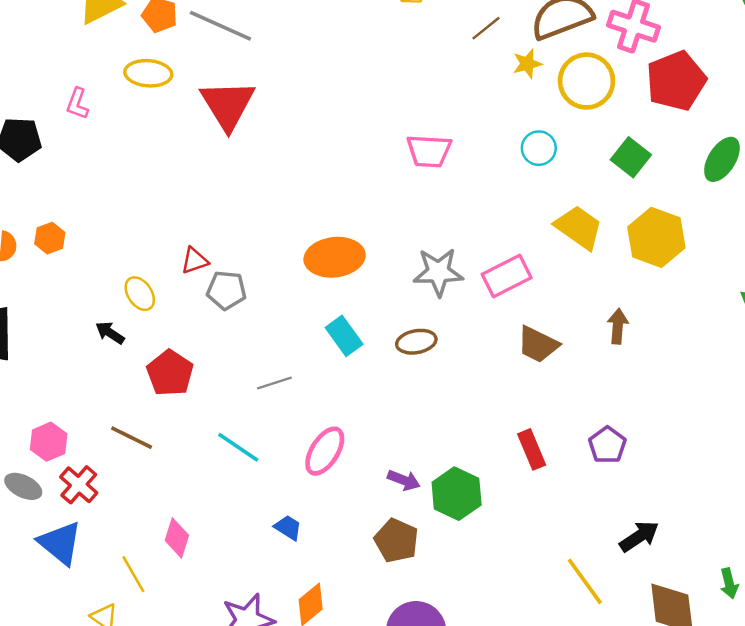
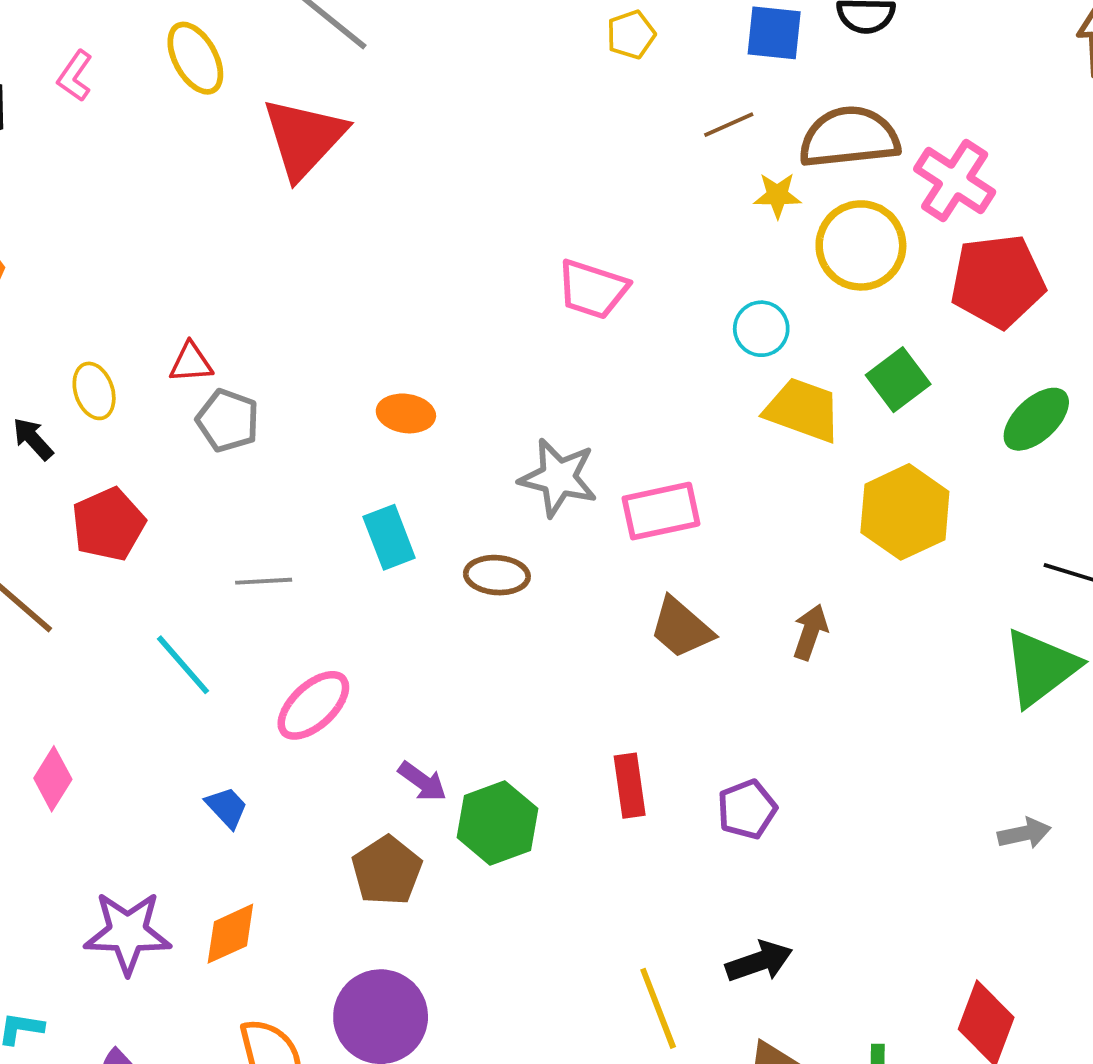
yellow ellipse: (148, 73) -> (195, 58), turned 42
yellow trapezoid: (579, 227) -> (803, 410), moved, turned -30
orange ellipse: (335, 257) -> (406, 413), size x0.6

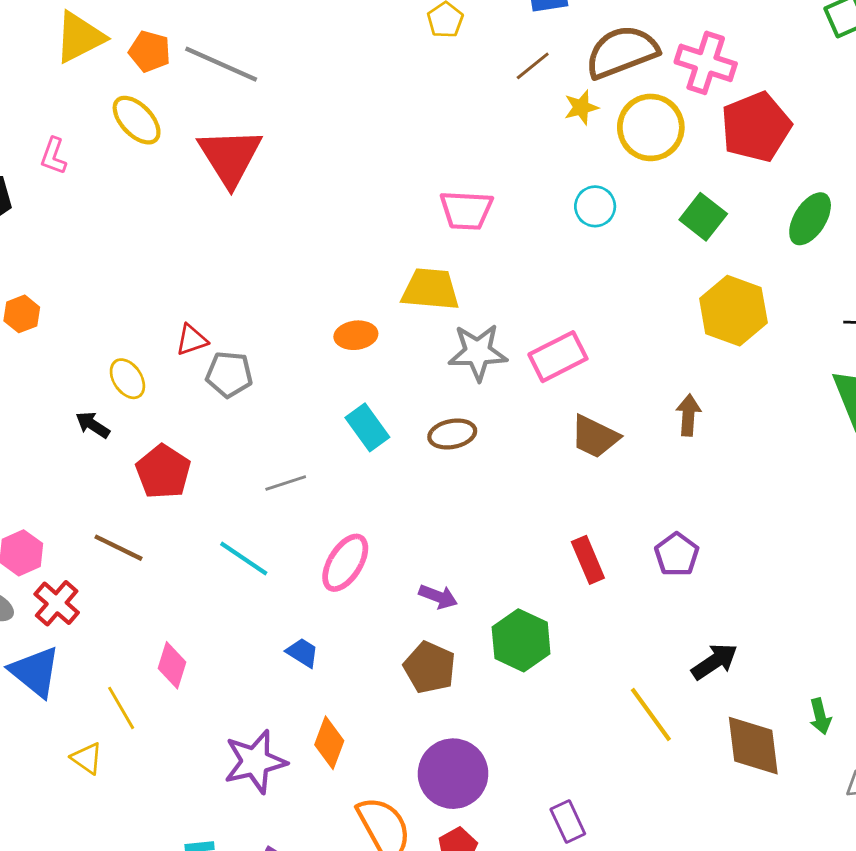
yellow trapezoid: (803, 410) -> (430, 289), moved
green hexagon: (497, 823) -> (521, 640), moved
orange diamond: (230, 934) -> (329, 743), turned -30

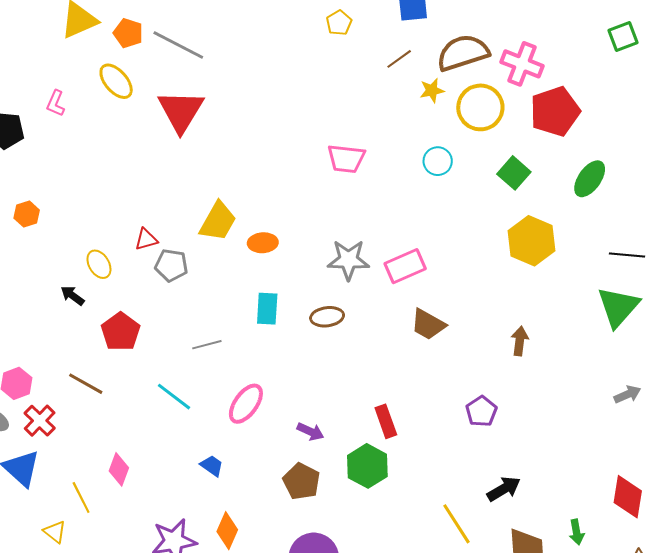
yellow trapezoid: (430, 289) -> (218, 221), moved, turned 111
brown arrow: (688, 415) -> (520, 341), moved
cyan rectangle: (367, 427) -> (267, 309), turned 36
red rectangle: (588, 560) -> (386, 421), moved

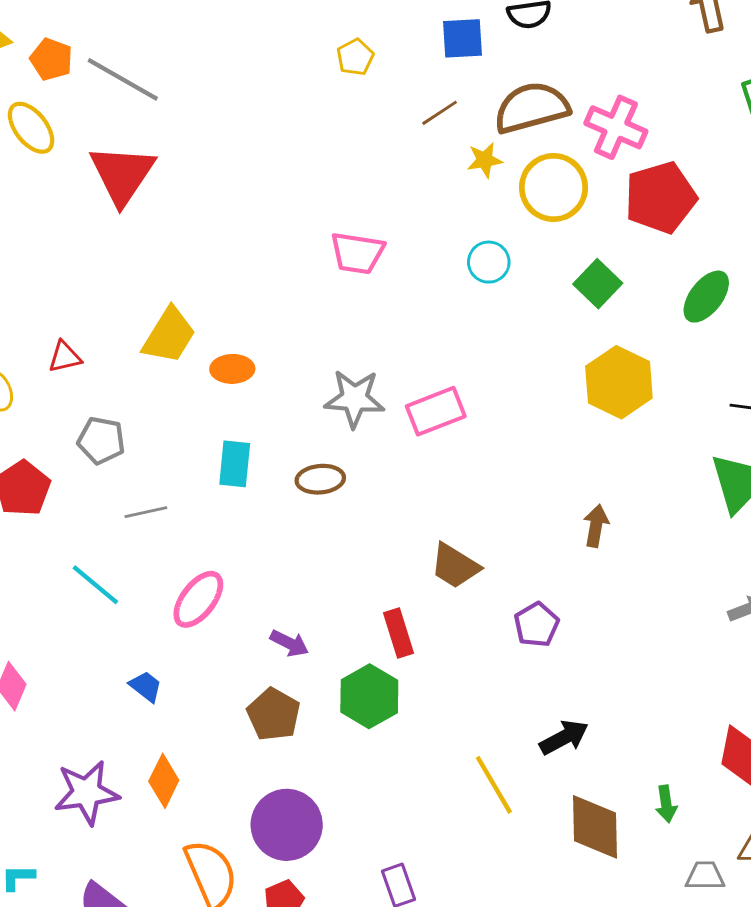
gray pentagon: (171, 265) -> (101, 440), moved
brown trapezoid: (428, 324) -> (455, 566), moved

